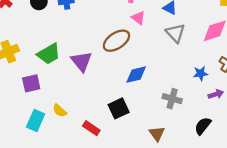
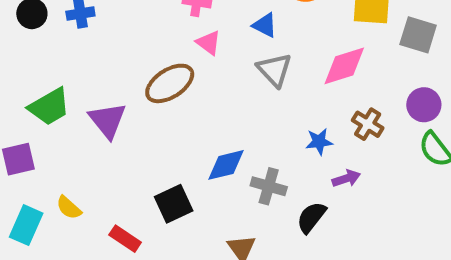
blue diamond: (136, 75) -> (226, 165), moved
black semicircle: (203, 126) -> (311, 217), moved

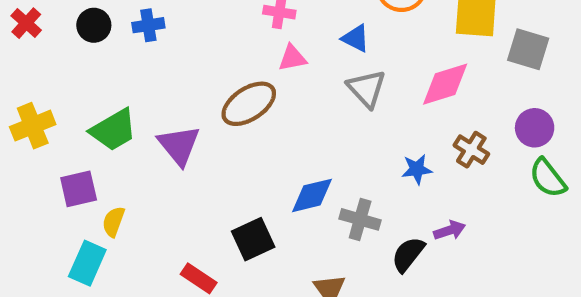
pink triangle: (209, 43) -> (292, 58), turned -48
purple arrow: (346, 178) -> (450, 230), moved
yellow semicircle: (69, 208) -> (113, 222), moved, turned 68

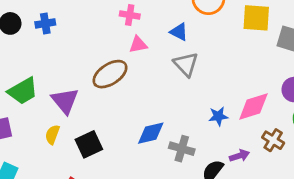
pink diamond: (445, 84) -> (253, 106), moved
brown cross: (471, 150) -> (273, 140), moved
yellow semicircle: (113, 222) -> (52, 135), moved
black square: (253, 239) -> (89, 144), moved

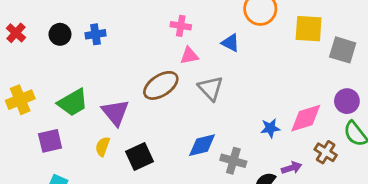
gray triangle: (186, 64) -> (211, 88), moved

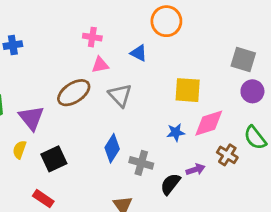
yellow square: (309, 29) -> (188, 90), moved
purple circle: (347, 101) -> (252, 91), moved
blue diamond: (202, 145) -> (112, 148), turned -44

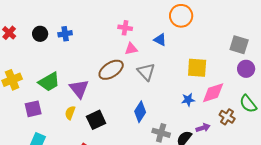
gray cross: (141, 163) -> (161, 133), moved

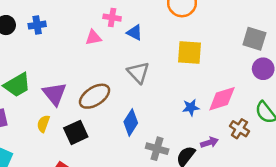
blue triangle: (160, 40) -> (135, 33), moved
pink triangle: (131, 49) -> (93, 38), moved
yellow square: (197, 68) -> (189, 52), moved
brown ellipse: (111, 70) -> (95, 96), moved

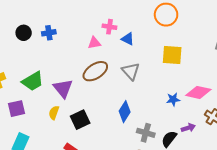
brown ellipse: (95, 96) -> (95, 71), moved
pink diamond: (222, 99) -> (198, 92), turned 30

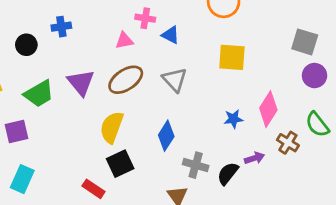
black circle: (24, 33) -> (26, 45), moved
purple triangle: (63, 88) -> (81, 83), moved
pink diamond: (198, 92) -> (268, 109), turned -70
yellow semicircle: (54, 113) -> (112, 127), moved, size x1.6
black square: (80, 120) -> (120, 164), moved

